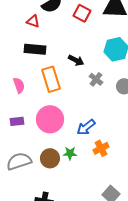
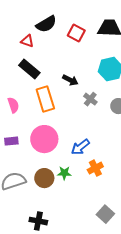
black rectangle: (35, 49) -> (29, 69), turned 35

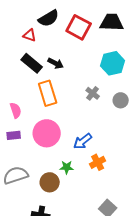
red square: (76, 33) -> (79, 27), size x1.4
black arrow: (70, 80) -> (56, 63), moved
pink semicircle: (13, 105) -> (16, 110), moved
brown circle: (44, 178) -> (50, 182), moved

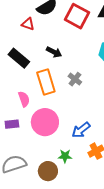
black rectangle: (32, 63) -> (19, 58), moved
gray cross: (93, 93) -> (75, 79), moved
pink semicircle: (16, 110) -> (24, 99), moved

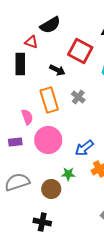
red square: (77, 16) -> (80, 51), moved
black rectangle: (19, 58) -> (20, 64), moved, turned 50

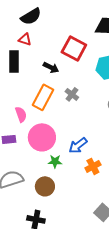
black semicircle: (50, 25) -> (31, 16), moved
orange rectangle: (49, 100) -> (43, 97), turned 45
green star: (68, 174) -> (55, 161), moved

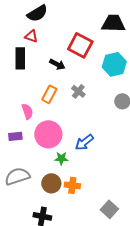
orange rectangle: (43, 97) -> (49, 94), size x0.7
orange cross: (93, 166) -> (72, 185), moved, turned 35

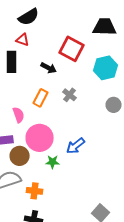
brown circle: (51, 183) -> (20, 156), moved
orange cross: (72, 185) -> (35, 191), moved

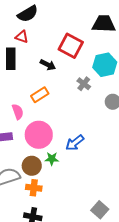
gray cross: (70, 95) -> (84, 84), moved
orange rectangle: (41, 98) -> (40, 95), turned 30
brown circle: (20, 156) -> (32, 166), moved

